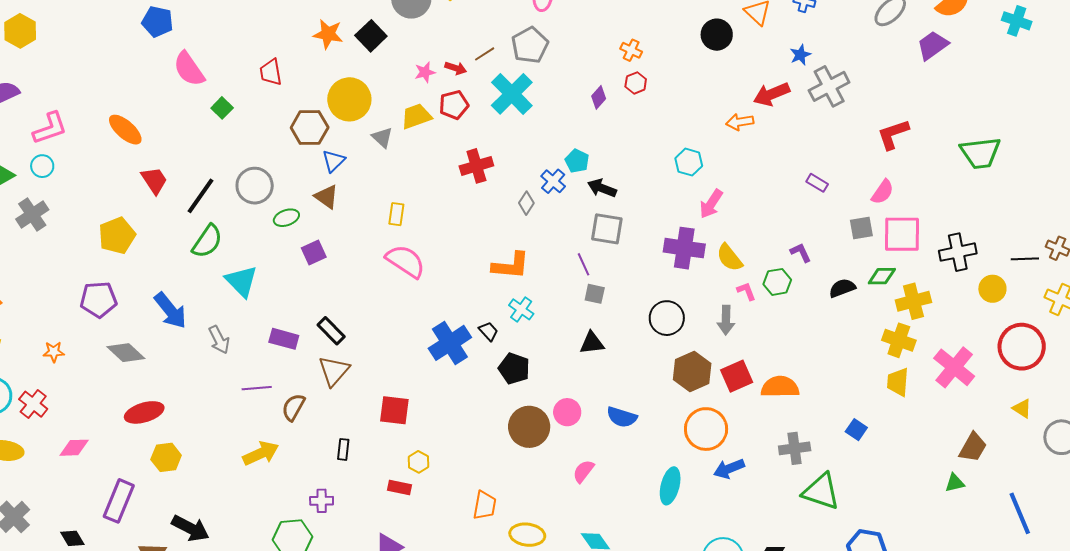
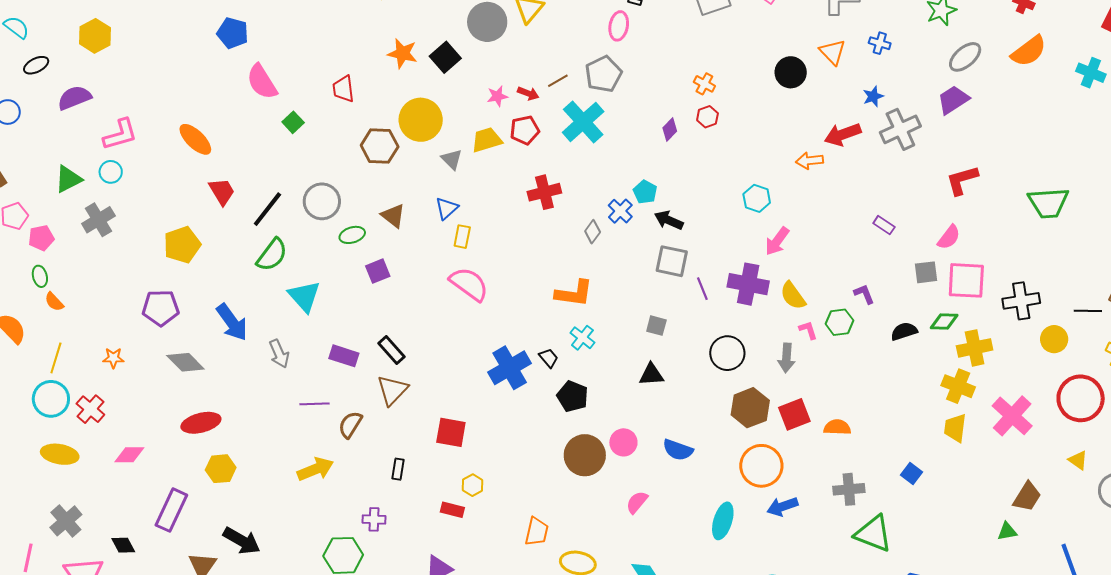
purple trapezoid: (933, 45) -> (953, 100), moved
blue triangle: (334, 161) -> (447, 208), moved
purple line: (584, 264) -> (702, 289), moved
orange semicircle: (780, 387) -> (837, 427), size x0.7

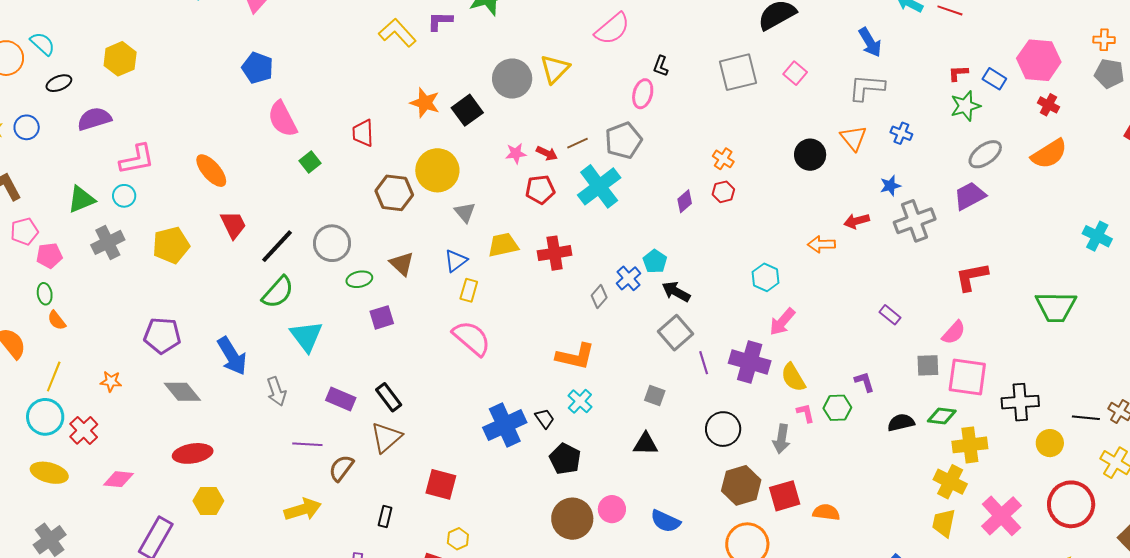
cyan cross: (1091, 73) -> (1097, 236), moved
red arrow: (843, 134) -> (857, 221), size x0.7
yellow trapezoid: (487, 140) -> (503, 245), moved
yellow pentagon: (182, 245) -> (171, 245), moved
gray square: (672, 261) -> (676, 333), turned 32

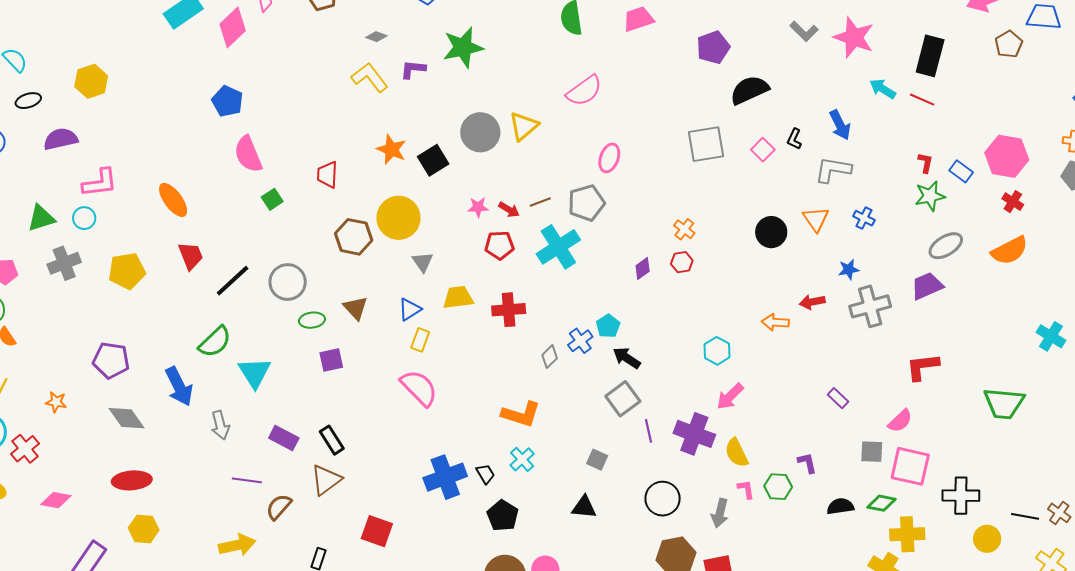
black L-shape: (661, 66) -> (794, 139), moved
red L-shape: (958, 73) -> (925, 163), turned 100
green semicircle: (278, 292) -> (215, 342), moved

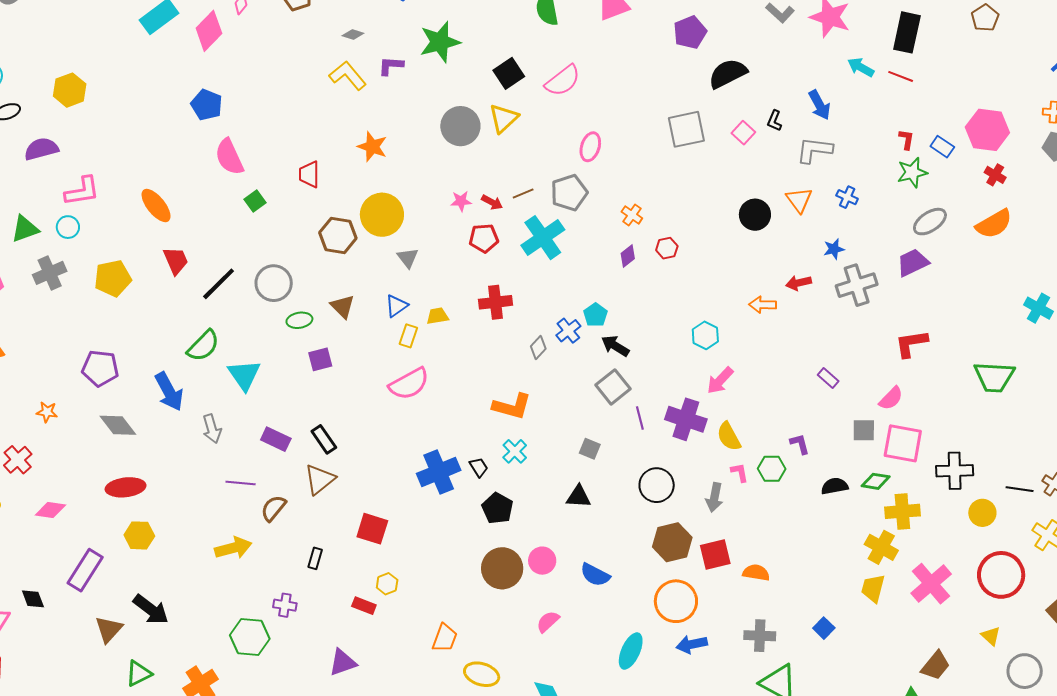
black square: (433, 160) -> (509, 73), moved
orange cross: (684, 229) -> (632, 215), moved
yellow trapezoid: (458, 297) -> (437, 316), moved, size x0.7
pink semicircle: (419, 388) -> (409, 384), turned 108

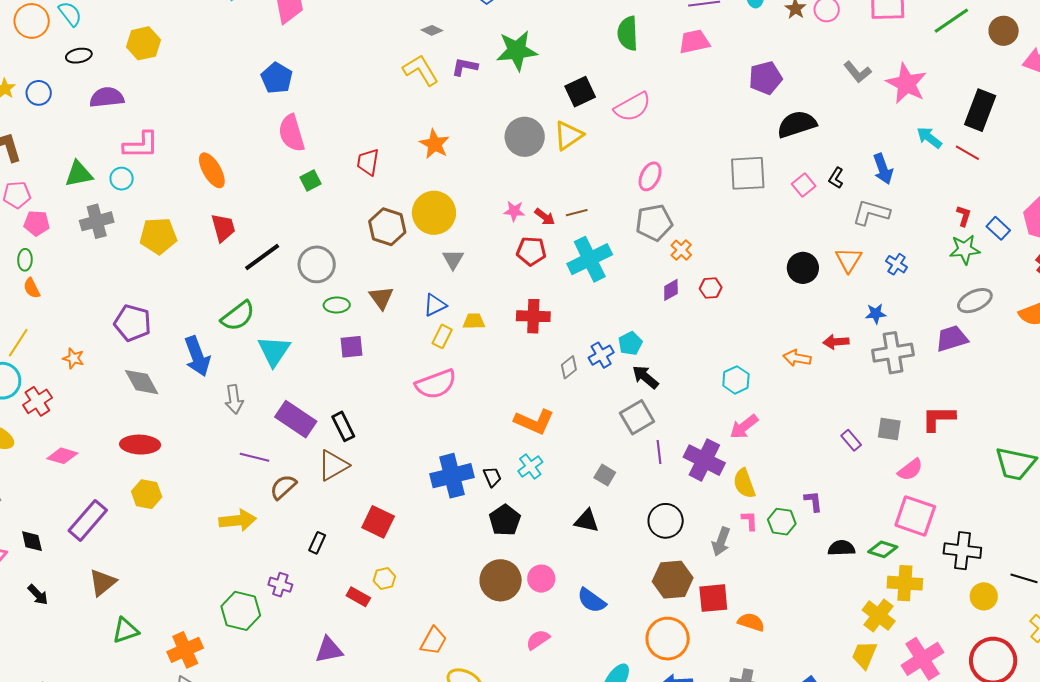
gray pentagon: (569, 193) -> (654, 223), moved
gray square: (864, 430) -> (889, 429), moved
purple rectangle: (276, 439) -> (296, 419), size x1.4
black arrow: (151, 609) -> (38, 595), moved, size x0.6

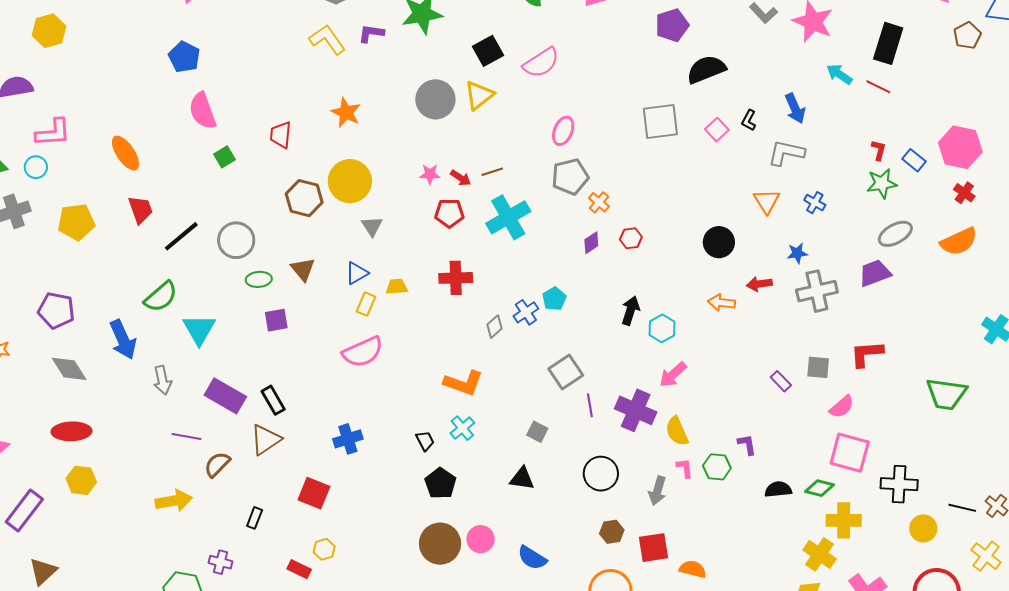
black circle: (803, 268) -> (719, 242), moved
black arrow: (645, 377) -> (630, 311), moved, turned 72
blue cross: (452, 476) -> (348, 439), moved, size x0.7
brown hexagon: (673, 580) -> (612, 532), size x0.6

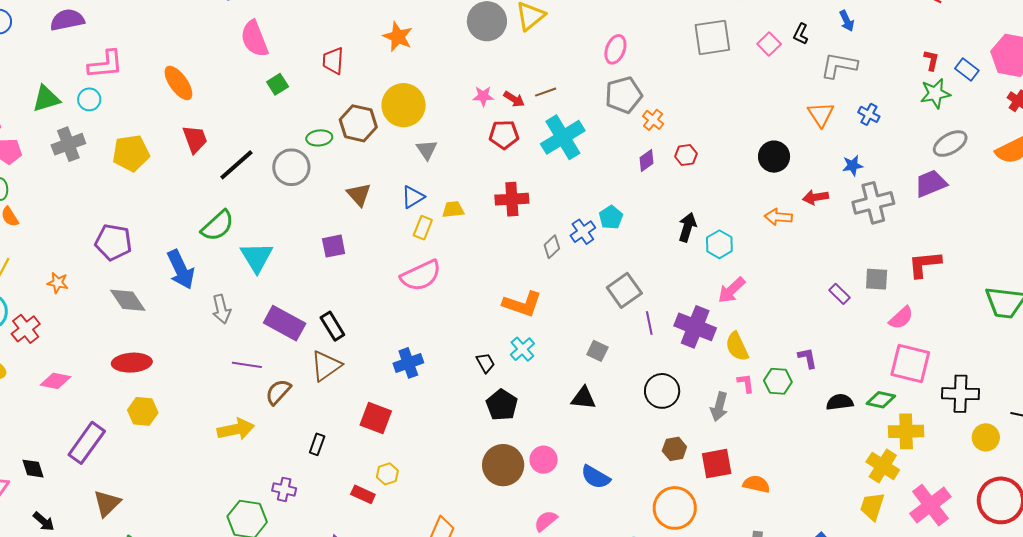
blue arrow: (795, 108) -> (847, 21), size x0.7
green ellipse: (259, 279) -> (319, 138), moved

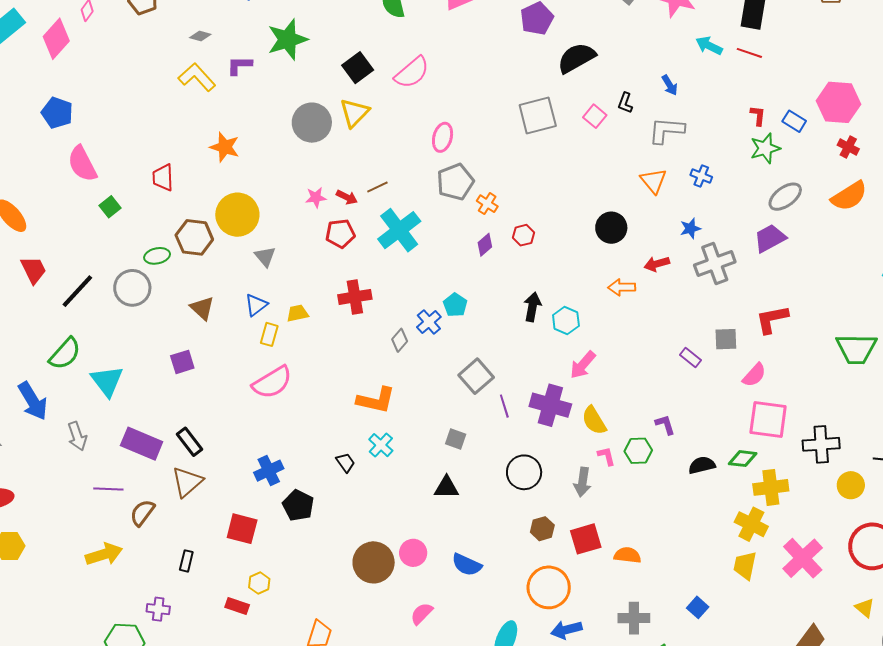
black pentagon: (502, 405) -> (298, 505), moved

